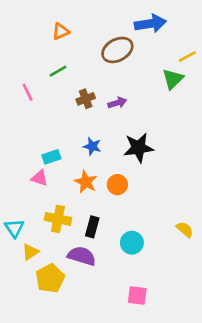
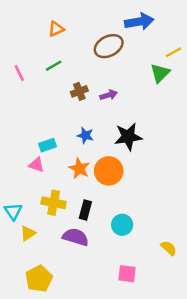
pink line: (28, 92) -> (19, 73), moved
orange circle: (117, 185) -> (109, 171), size x1.5
yellow semicircle: (185, 230) -> (169, 248), moved
yellow pentagon: (50, 278) -> (39, 279), moved

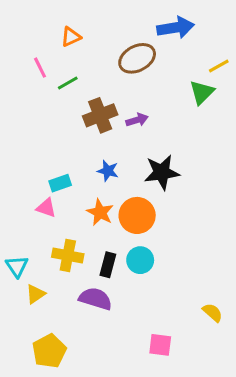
pink line: (19, 73) -> (40, 68), moved
brown cross: (79, 91) -> (100, 115), size x1.5
cyan circle: (122, 225) -> (140, 260), moved

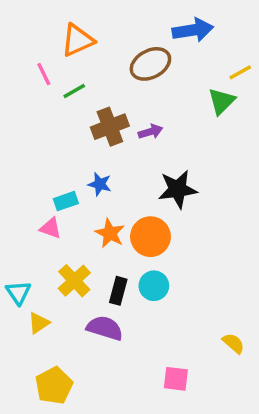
orange triangle: (71, 37) -> (78, 40), size x1.5
blue star: (108, 171) -> (100, 184), moved
yellow cross: (68, 255) -> (74, 281), turned 36

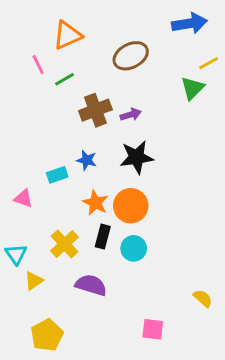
blue arrow: (193, 30) -> (190, 23), moved
black star: (178, 189) -> (137, 157), moved
pink triangle: (51, 228) -> (23, 198), moved
black rectangle: (118, 291) -> (103, 237), moved

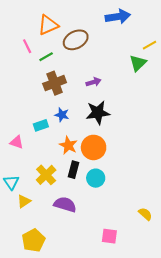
blue arrow: (190, 23) -> (118, 17), moved
brown ellipse: (131, 56) -> (76, 40), moved
brown cross: (95, 110) -> (55, 83), moved

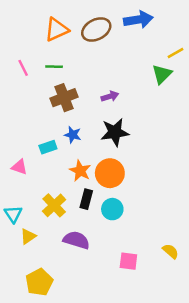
brown ellipse: (76, 40) -> (96, 29), moved
pink line: (27, 46) -> (23, 68), moved
green line: (46, 57) -> (54, 67), turned 32
pink square: (109, 236) -> (128, 261), moved

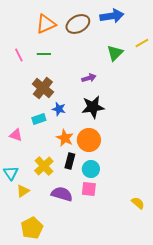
green triangle: (162, 74) -> (115, 53), moved
brown cross: (64, 98) -> (43, 88), moved, turned -30
pink square: (128, 261) -> (89, 189), moved

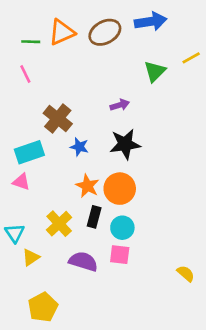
green line: (44, 54) -> (31, 42), moved
cyan rectangle: (39, 119) -> (29, 152), moved, size x1.5

